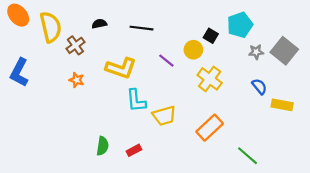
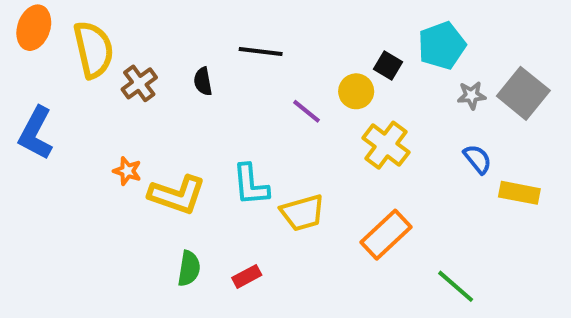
orange ellipse: (18, 15) -> (34, 28), turned 60
black semicircle: (99, 24) -> (203, 81), moved, turned -88
yellow L-shape: (121, 68) -> (177, 195), moved
orange star: (77, 80) -> (127, 171), moved

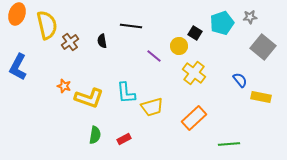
gray star: (472, 95) -> (250, 17), moved
green line: (456, 286) -> (229, 144), turned -45

